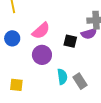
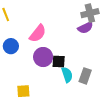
black square: (70, 41) -> (59, 61), moved
gray rectangle: (80, 81) -> (85, 76), turned 63

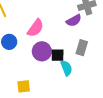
purple semicircle: (85, 28) -> (74, 21), moved
gray rectangle: (85, 76) -> (82, 48), moved

